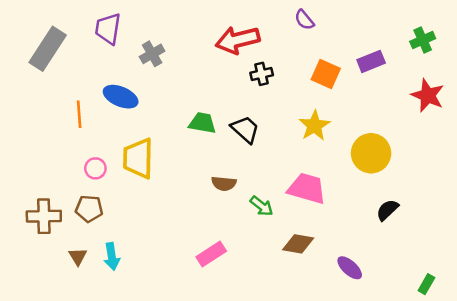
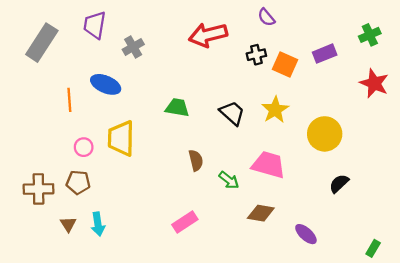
black cross: (262, 74) -> (256, 55), moved
black trapezoid: (245, 129) -> (232, 113), moved
brown semicircle: (224, 183) -> (196, 160), turned -110

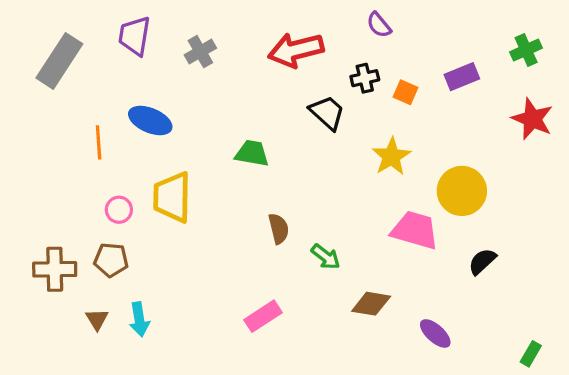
gray cross: (133, 47) -> (200, 52), moved
orange square: (285, 65) -> (405, 92), size x0.7
black trapezoid: (232, 113) -> (327, 113), moved
pink trapezoid: (269, 165) -> (415, 230), moved

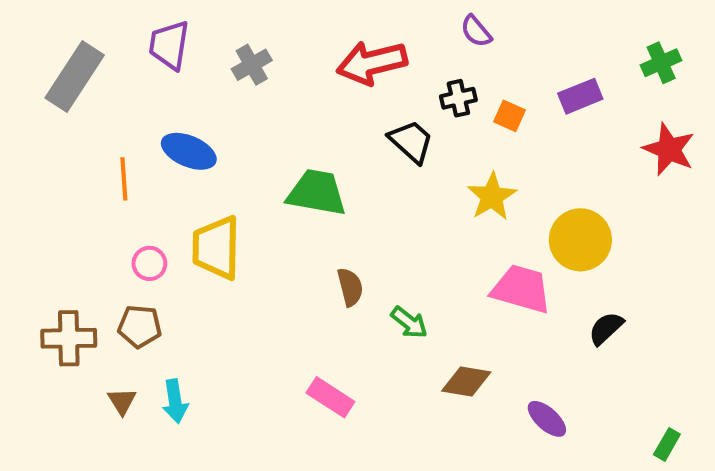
green trapezoid: (252, 153) -> (317, 193), size x1.4
pink rectangle: (263, 316) -> (330, 397), turned 66

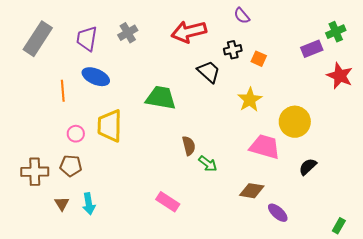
purple trapezoid: (169, 45) -> (87, 39), moved
purple rectangle: (580, 96) -> (312, 49), moved
brown semicircle: (350, 287) -> (189, 146), moved
brown diamond: (466, 382) -> (252, 191), moved

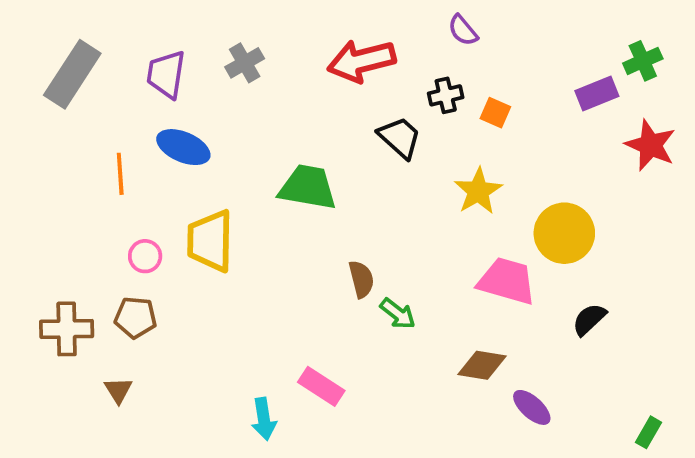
cyan arrow: (89, 204) -> (264, 419), moved

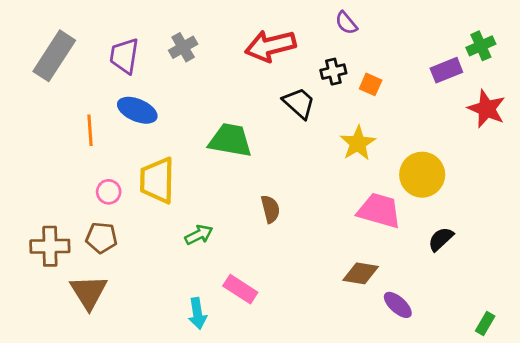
green arrow: (398, 314) -> (199, 235), moved, turned -64
brown triangle: (118, 390) -> (89, 292), size x1.8

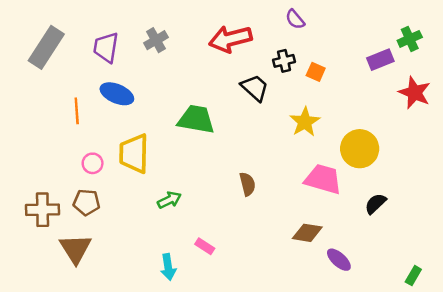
brown semicircle: (270, 209) -> (247, 184), moved
pink rectangle: (240, 289) -> (205, 246), size x0.7

